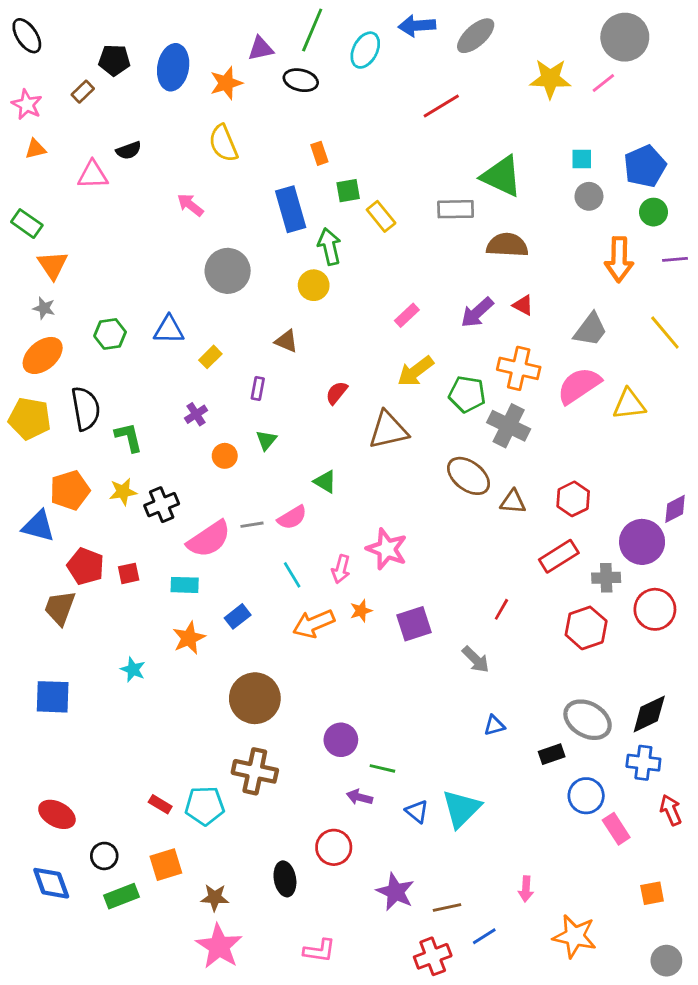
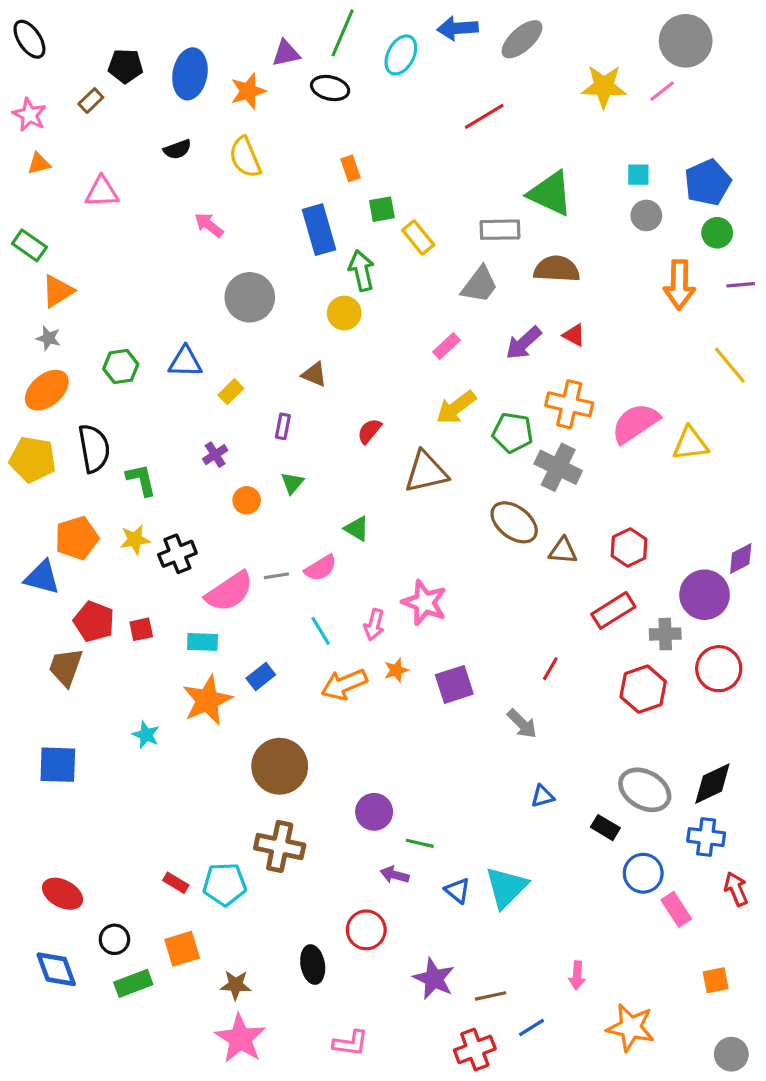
black semicircle: (129, 150) -> (177, 149), moved
orange triangle: (53, 265) -> (58, 291), turned 32
gray trapezoid: (590, 330) -> (480, 285), moved
orange star: (189, 638) -> (207, 700), size x1.4
black rectangle: (552, 754) -> (605, 828), turned 50

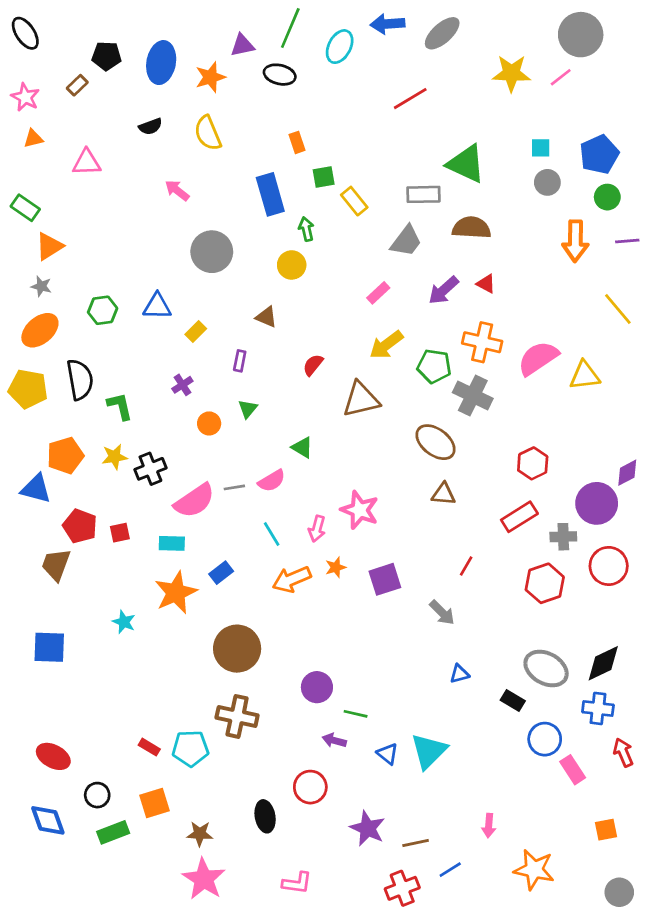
green arrow: (362, 271) -> (306, 229), size x0.7
brown triangle: (563, 551) -> (443, 494), moved

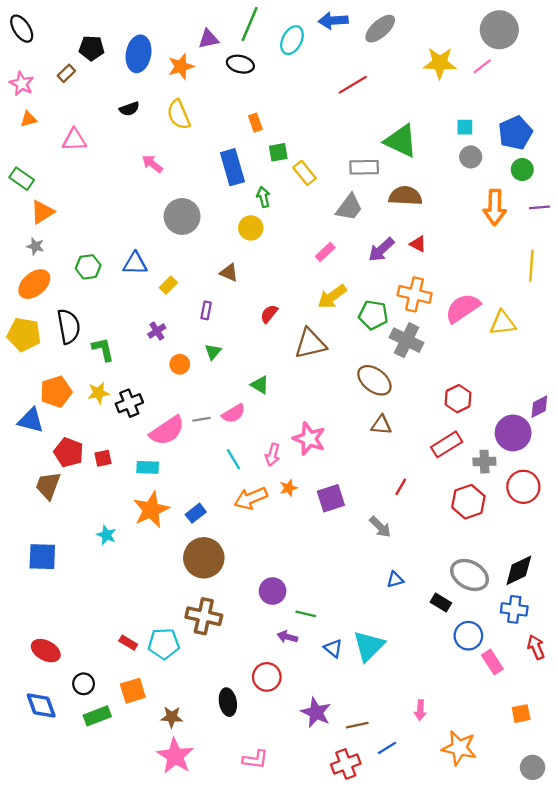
yellow line: (618, 309) -> (531, 266), turned 44
blue rectangle: (221, 573) -> (196, 513), moved

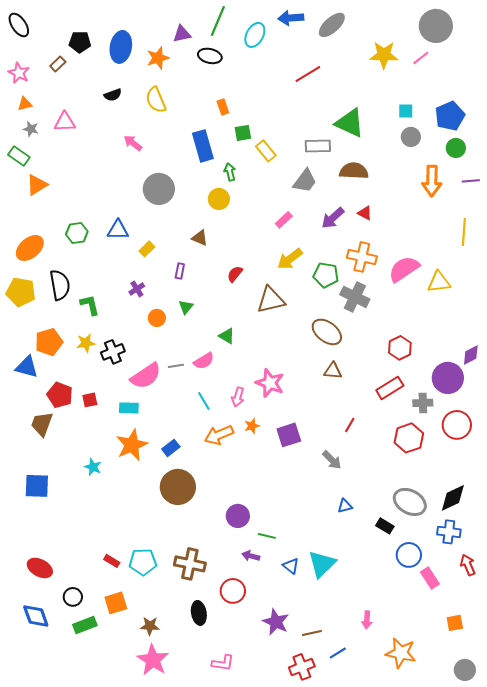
gray star: (35, 246) -> (31, 129), moved
brown cross: (204, 616) -> (190, 564), moved

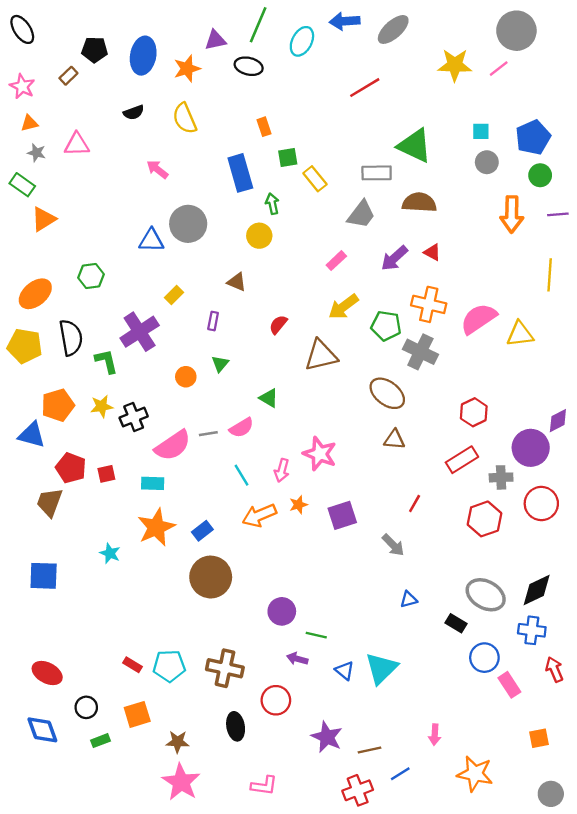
blue triangle: (118, 230) -> (151, 240), moved
purple cross: (137, 289) -> (140, 332), moved, size x2.0
green rectangle: (85, 625) -> (100, 741), size x0.7

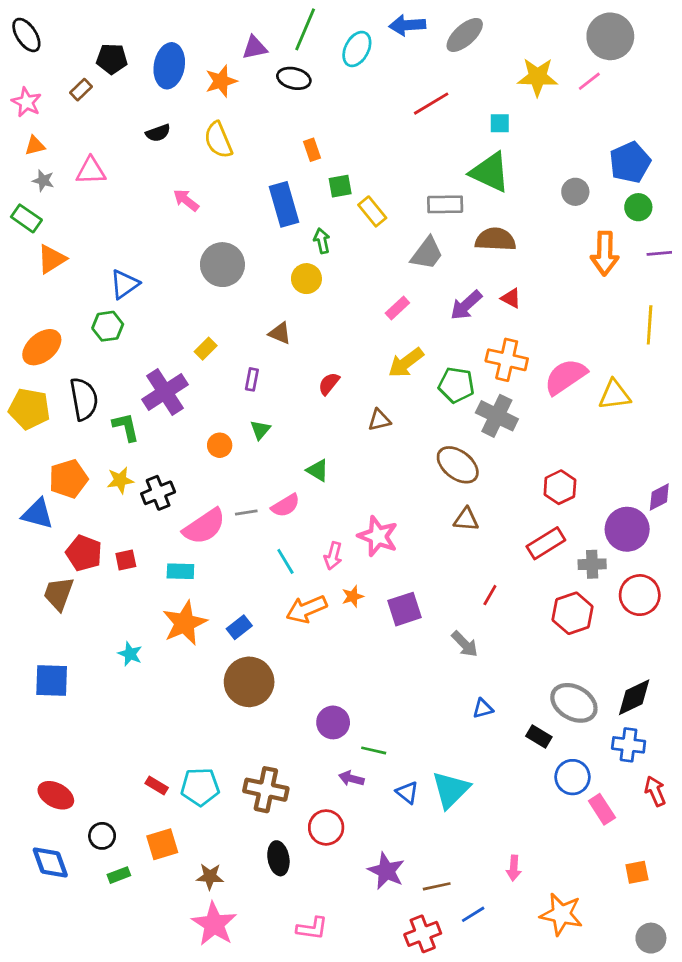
cyan square: (481, 131) -> (500, 123), moved
blue triangle: (151, 240) -> (124, 284), moved, turned -36
brown triangle: (321, 355) -> (379, 420), size x0.6

